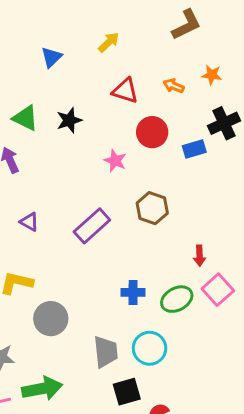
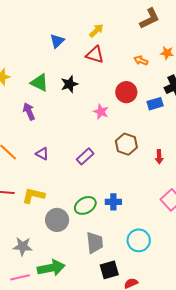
red triangle: (125, 91) -> (95, 55), moved
purple rectangle: (92, 226) -> (85, 156), size x0.7
red arrow: (199, 256) -> (159, 157), moved
green ellipse: (177, 299) -> (85, 205), moved
cyan circle: (150, 348) -> (139, 240), moved

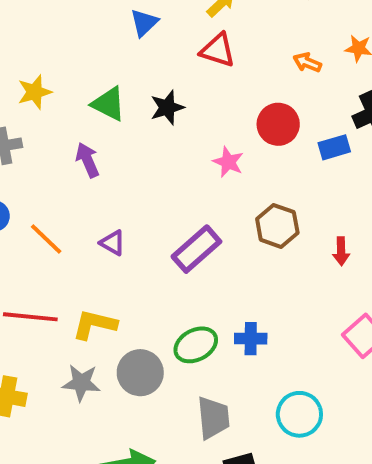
purple rectangle: (85, 156) -> (196, 249), size x1.4
gray star: (23, 246) -> (81, 383), moved

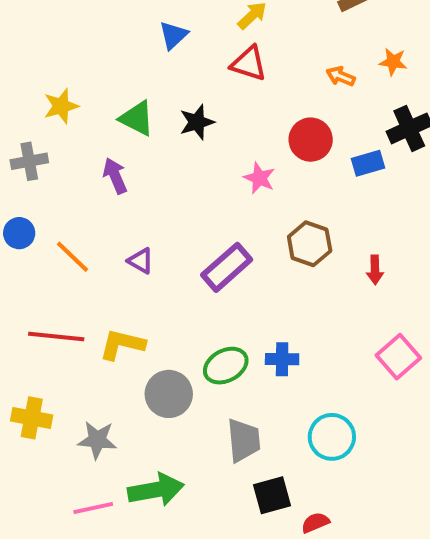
gray star: (81, 383) -> (97, 440), moved

